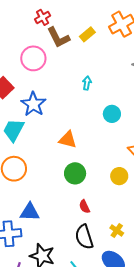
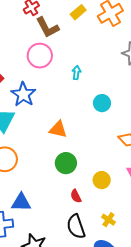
yellow rectangle: (87, 34) -> (78, 12), moved
pink circle: (33, 58) -> (40, 56), moved
yellow circle: (119, 176) -> (102, 180), moved

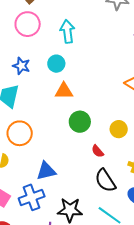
cyan arrow: (77, 73) -> (67, 31), size x1.6
blue star: (23, 94) -> (21, 66), size x0.7
cyan circle: (102, 103) -> (56, 64), moved

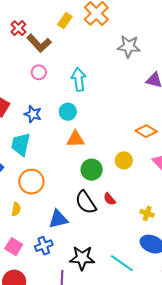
pink circle: (28, 24) -> (39, 72), size x0.6
yellow circle: (119, 129) -> (124, 160), moved
black semicircle: (105, 181) -> (86, 202), moved
blue cross: (32, 197) -> (44, 246), size x0.7

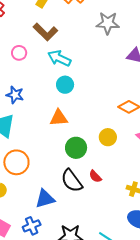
brown L-shape: (39, 43) -> (45, 32), moved
cyan arrow: (79, 79) -> (59, 58), turned -55
cyan circle: (68, 112) -> (65, 85), moved

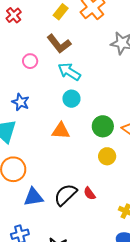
green circle: (76, 148) -> (103, 126), moved
black semicircle: (72, 181) -> (66, 195), turned 75
blue triangle: (45, 199) -> (34, 197), moved

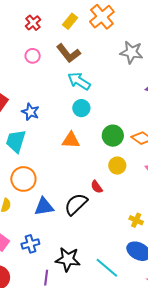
red cross: (14, 15) -> (33, 23), moved
pink circle: (30, 61) -> (33, 56), moved
red semicircle: (89, 193) -> (97, 187), moved

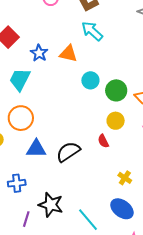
cyan circle: (81, 108) -> (90, 80), moved
orange triangle: (71, 140) -> (68, 54), moved
red semicircle: (97, 187) -> (103, 141), moved

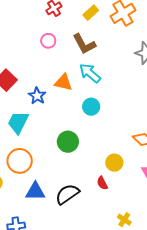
orange triangle: (68, 54) -> (63, 82), moved
cyan circle: (90, 80) -> (91, 107), moved
green circle: (116, 90) -> (68, 142), moved

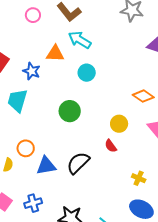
orange circle: (20, 161) -> (26, 148), moved, size x0.7

